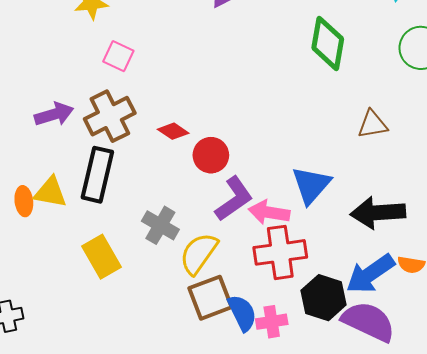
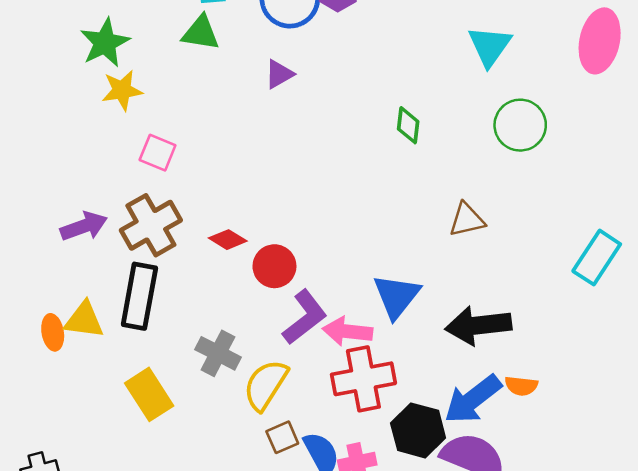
green diamond: (328, 43) -> (408, 125), size x0.6
brown square: (210, 298) -> (282, 437), size x0.6

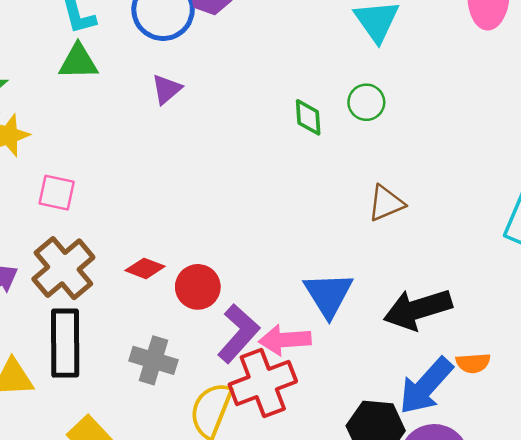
green circle: (520, 125) -> (366, 102), moved, size x0.7
gray cross: (218, 353) -> (153, 360), moved
red cross: (363, 379) -> (263, 383), moved

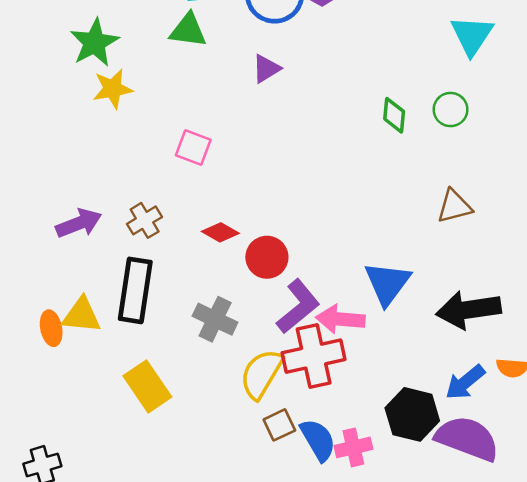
pink square: (57, 193) -> (193, 148), moved
brown cross: (63, 268) -> (145, 220), size x0.6
blue arrow: (426, 386) -> (465, 382), size x0.7

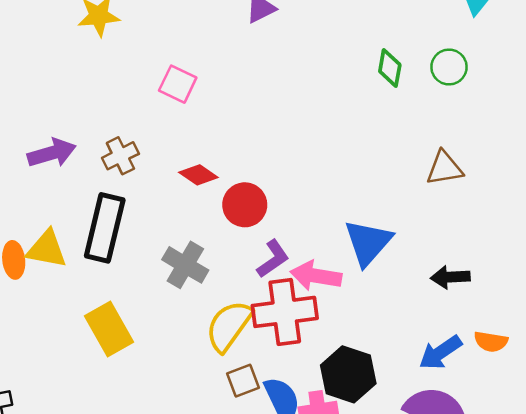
purple L-shape: (298, 306) -> (273, 259), size x0.7
black arrow: (469, 310) -> (450, 277), size x0.6
black hexagon: (412, 414) -> (348, 374), moved

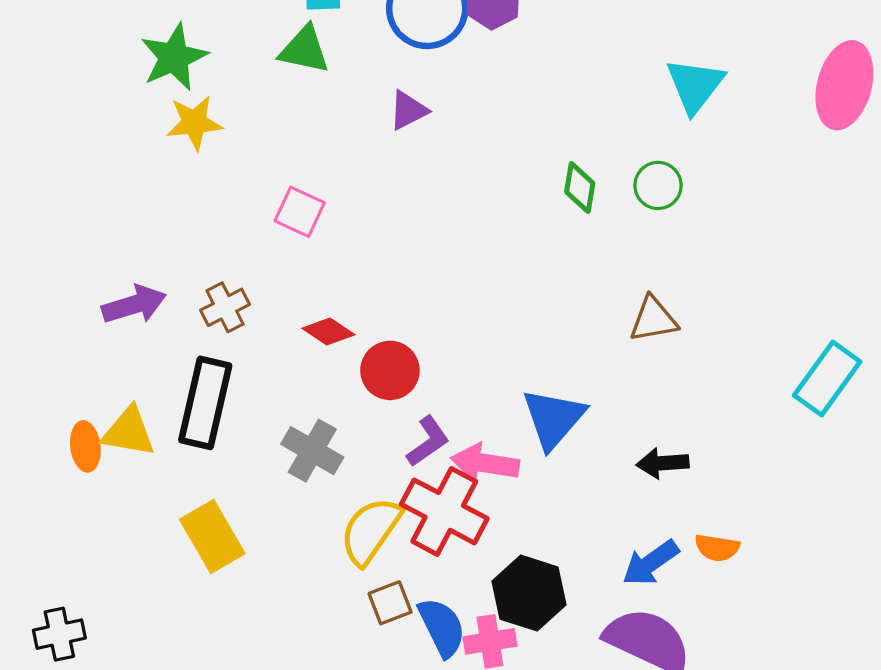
red cross: (285, 312) -> (444, 511), turned 36

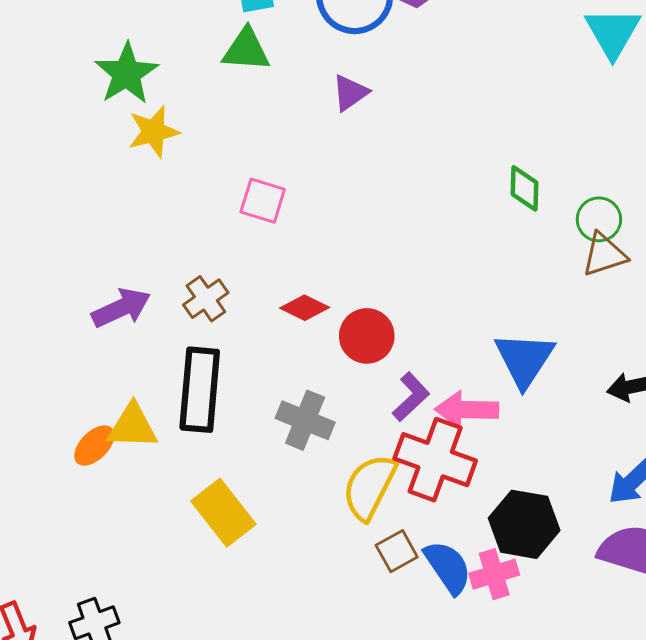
green circle: (658, 185) -> (599, 219), moved
green diamond: (580, 188) -> (524, 188), moved
orange ellipse: (85, 446) -> (94, 445), turned 60

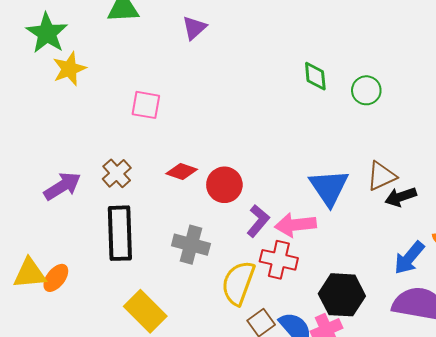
brown triangle: (604, 255) -> (381, 176), moved
yellow triangle: (133, 426) -> (30, 273), moved
red cross: (435, 460) -> (279, 260), size x0.7

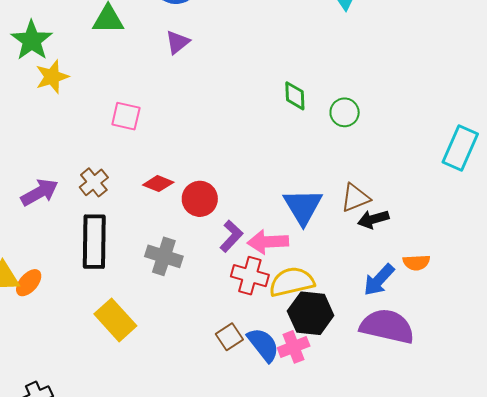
yellow semicircle: (238, 283) -> (292, 282), moved, turned 54

